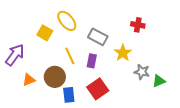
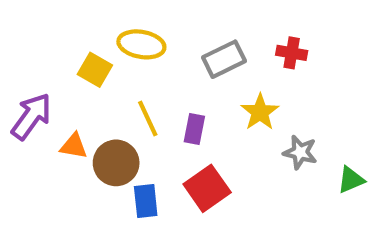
yellow ellipse: (67, 21) -> (141, 44), turned -40
gray rectangle: (98, 37) -> (224, 59), moved, turned -54
orange triangle: (29, 80) -> (74, 146), moved, turned 32
green triangle: (159, 81) -> (351, 180), moved

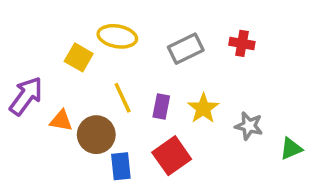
yellow star: (260, 112) -> (203, 108), moved

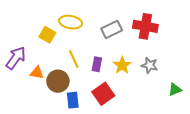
red cross: (242, 43) -> (145, 26), size x1.6
gray star: (249, 126) -> (150, 65), moved

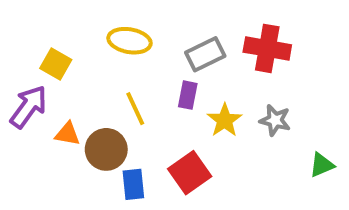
yellow square: (47, 35) -> (56, 64), moved
purple rectangle: (97, 64) -> (188, 95), moved

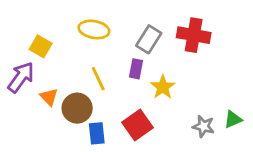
gray rectangle: (205, 54) -> (149, 39), turned -32
gray star: (275, 120) -> (203, 126), moved
orange triangle: (67, 134) -> (49, 97), turned 36

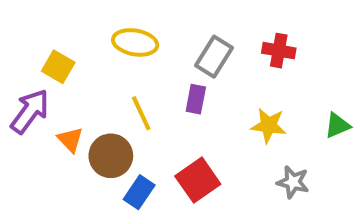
red cross: (194, 35) -> (279, 51), size x0.7
yellow star: (163, 87) -> (269, 125), moved, turned -30
green triangle: (233, 119) -> (337, 125), moved
blue rectangle: (97, 133) -> (139, 192), turned 40

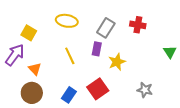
yellow star: (269, 125) -> (117, 62), moved, turned -30
green triangle: (337, 125) -> (170, 52), moved, turned -40
brown circle: (111, 156) -> (32, 93), moved

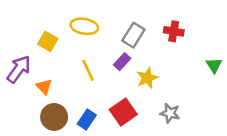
yellow square: (29, 33) -> (48, 41), moved
purple rectangle: (97, 49) -> (122, 62), turned 32
gray star: (145, 90) -> (170, 113), moved
brown circle: (32, 93) -> (54, 117), moved

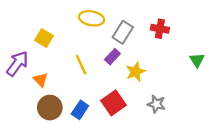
yellow ellipse: (84, 26) -> (92, 18), moved

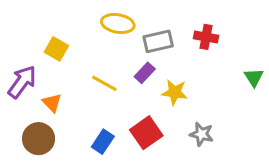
gray rectangle: (123, 32) -> (158, 41), turned 45
yellow line: (81, 65) -> (104, 83), turned -36
yellow star: (136, 72) -> (175, 92), turned 30
brown circle: (50, 108) -> (39, 139), moved

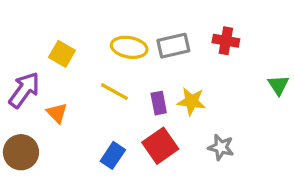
yellow ellipse: (118, 23) -> (129, 47), moved
purple rectangle: (145, 73) -> (159, 103), moved, turned -54
brown circle: (39, 139) -> (21, 152), moved

